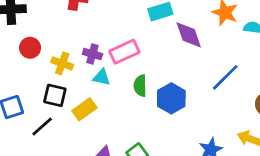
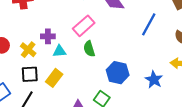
pink rectangle: (124, 52) -> (84, 26), moved
yellow cross: (62, 63) -> (28, 50), turned 35
blue hexagon: (171, 98) -> (118, 73), moved

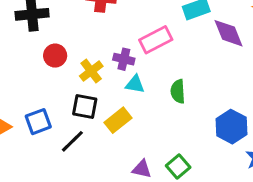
pink rectangle: (84, 26) -> (156, 40), moved
blue hexagon: (118, 73) -> (232, 127), moved

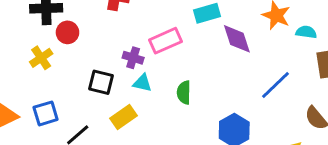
red circle: (55, 56) -> (67, 32), moved
yellow cross: (91, 71) -> (41, 58), moved
black square: (85, 106) -> (101, 82), moved

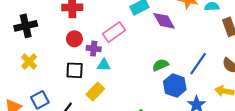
red circle: (67, 32) -> (74, 39), moved
blue line: (275, 85) -> (198, 64), moved
green semicircle: (184, 93) -> (160, 65), moved, turned 77

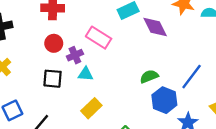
pink rectangle: (114, 32) -> (99, 38), turned 65
purple cross: (94, 49) -> (75, 55), turned -32
yellow rectangle: (95, 92) -> (91, 108), moved

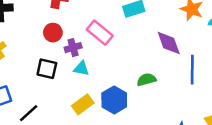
purple diamond: (155, 27) -> (169, 43), moved
blue line: (192, 77) -> (192, 70), moved, turned -44
blue hexagon: (164, 100) -> (114, 100), moved

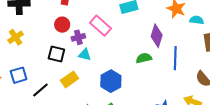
purple diamond: (169, 43) -> (157, 36), turned 35
green semicircle: (147, 80) -> (144, 58), moved
yellow rectangle: (83, 104) -> (69, 79), moved

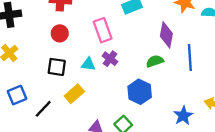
pink rectangle: (100, 26) -> (103, 30), turned 35
purple cross: (78, 37) -> (110, 59), moved, turned -32
blue hexagon: (111, 81) -> (140, 92), moved

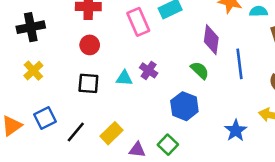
pink rectangle: (103, 30) -> (138, 22), moved
green semicircle: (155, 61) -> (200, 70), turned 66
yellow rectangle: (74, 94) -> (112, 133), moved

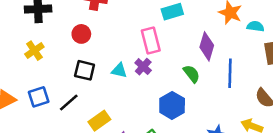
pink rectangle: (138, 22) -> (151, 41), moved
red circle: (90, 45) -> (81, 34), moved
black line: (76, 132) -> (69, 103), moved

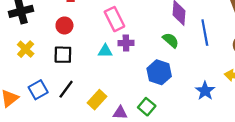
pink rectangle: (151, 41) -> (114, 19), moved
purple cross: (143, 67) -> (126, 43), turned -32
black square: (85, 70) -> (63, 55), moved

